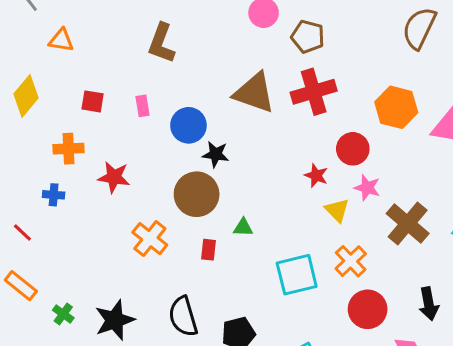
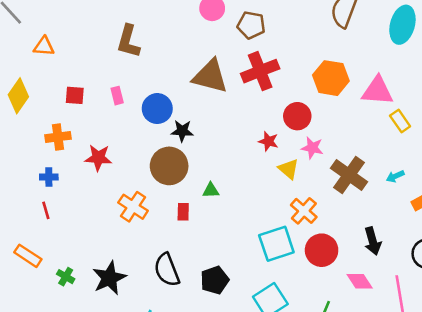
red line: (22, 233) -> (46, 210), moved, turned 36
cyan square: (297, 275) -> (276, 244), moved

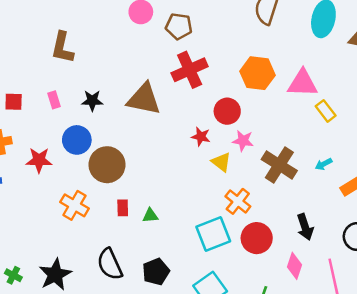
brown triangle: (210, 76) -> (144, 99), moved
blue circle: (157, 109) -> (77, 140), moved
black star: (182, 131) -> (92, 101), moved
green triangle: (211, 190) -> (150, 216), moved
pink diamond: (360, 281) -> (294, 266), turned 55

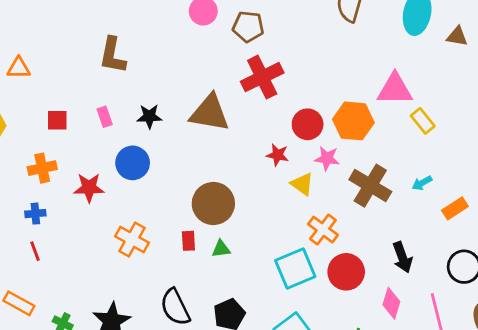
orange hexagon: (257, 73) -> (353, 121), moved
brown circle: (107, 165) -> (213, 204), moved

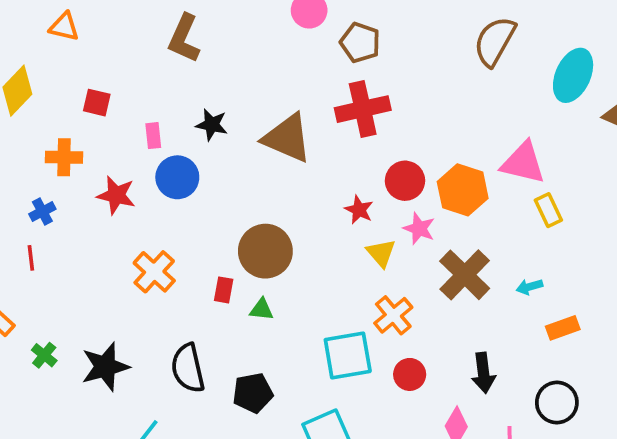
pink rectangle: (105, 117) -> (153, 136), moved
blue cross: (35, 214) -> (42, 212), turned -36
red circle: (346, 272) -> (410, 374), size x0.7

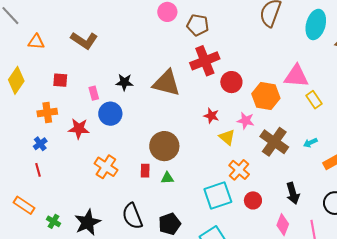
brown L-shape: (184, 38) -> (84, 40), moved, turned -72
red circle: (405, 181) -> (231, 82), moved

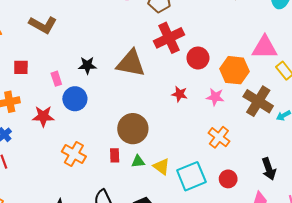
yellow triangle: (227, 137) -> (161, 167), moved
brown cross: (274, 142) -> (258, 101), moved
orange cross: (239, 170) -> (219, 137), moved

